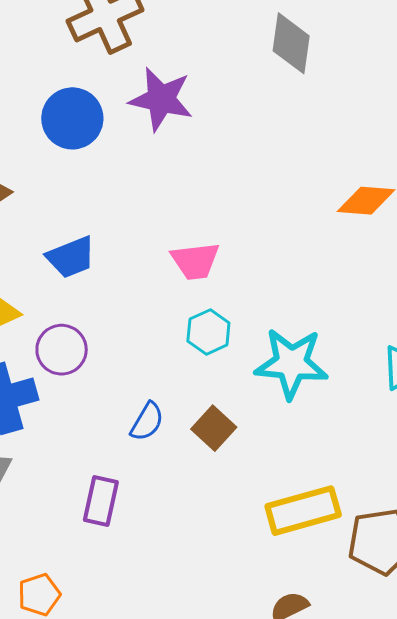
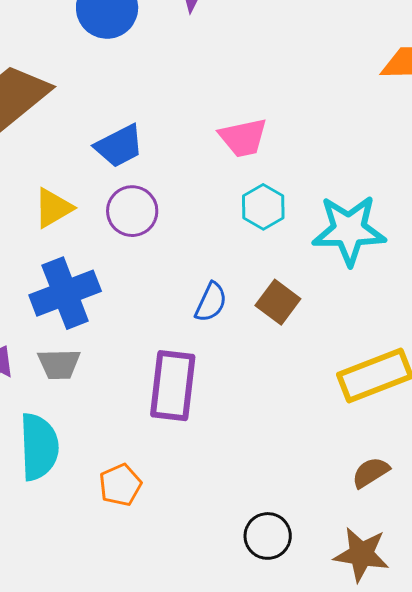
purple circle: (62, 350) -> (132, 211), moved
purple rectangle: (101, 501) -> (173, 386), size x1.4

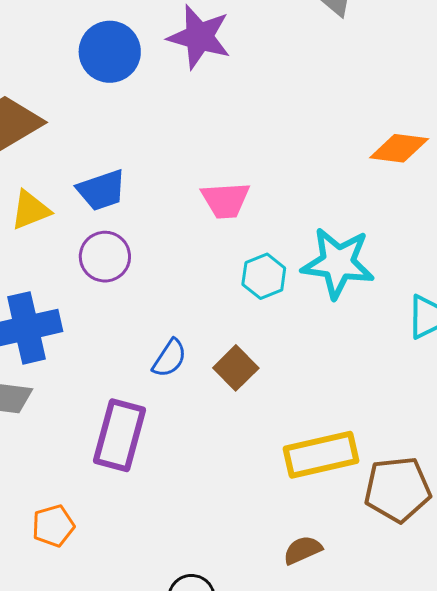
cyan hexagon: (263, 207) -> (264, 276), moved
yellow triangle: (53, 208) -> (30, 210), moved
cyan star: (349, 230) -> (338, 263), moved

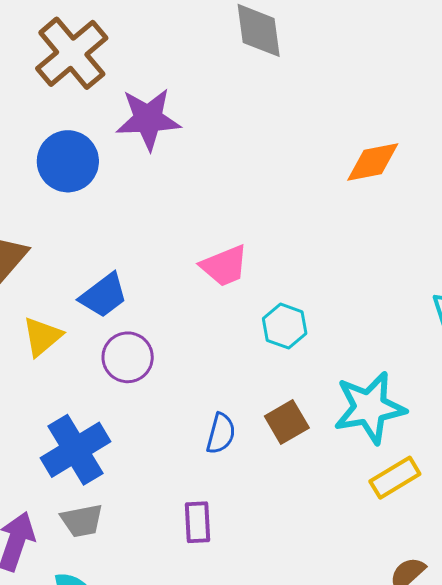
cyan star: (338, 263) -> (370, 408), moved
brown square: (236, 368) -> (287, 422), turned 33
purple rectangle: (120, 435) -> (198, 522), size x0.6
yellow rectangle: (321, 455) -> (395, 478), size x0.7

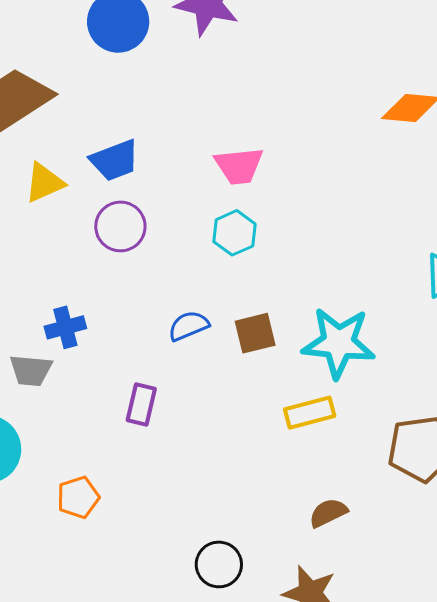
cyan hexagon: (285, 326) -> (235, 233), moved
blue semicircle: (221, 434) -> (189, 326), turned -144
blue cross: (76, 450) -> (65, 327), moved, size x0.6
yellow rectangle: (395, 478) -> (310, 413), moved

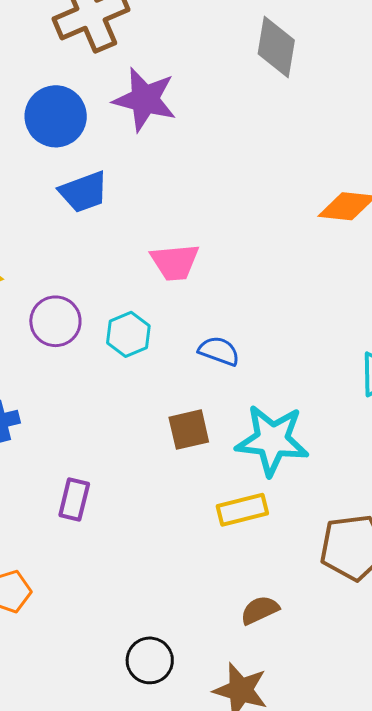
blue trapezoid: (115, 160) -> (84, 192), moved
cyan hexagon: (235, 233) -> (128, 334), moved
blue semicircle: (189, 326) -> (219, 351), moved, turned 42

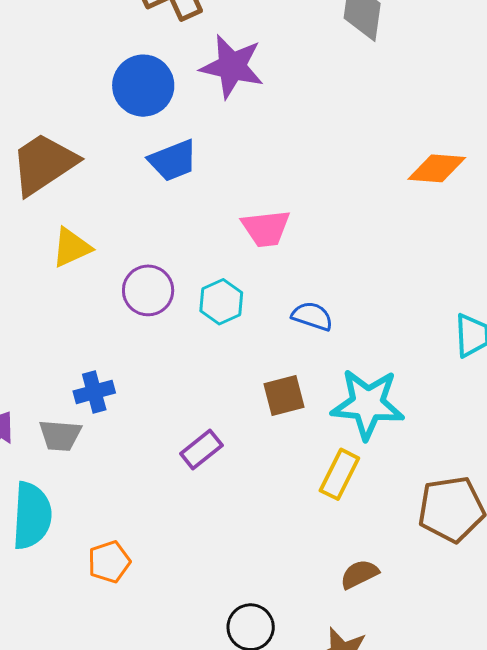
purple rectangle: (74, 500) -> (201, 449), moved, turned 39
yellow rectangle: (242, 510) -> (339, 474), turned -48

